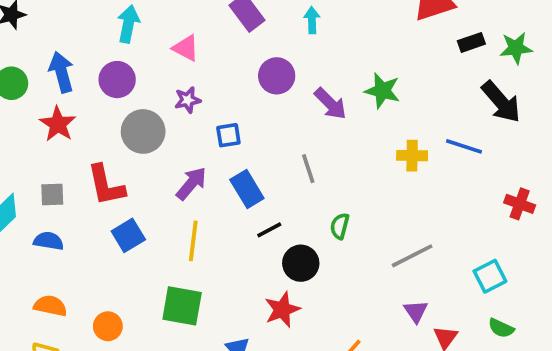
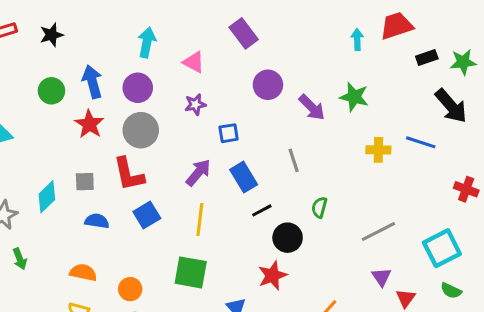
cyan arrow: (312, 20) -> (357, 39), moved
gray circle: (143, 131) -> (141, 130), moved
blue semicircle: (48, 241) -> (97, 221), moved
cyan square: (490, 276) -> (442, 248), size x1.4

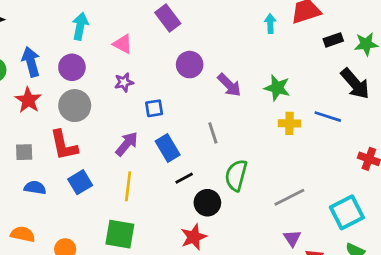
green star: (354, 97) -> (277, 88), moved
green semicircle: (319, 207) -> (236, 175), size x1.6

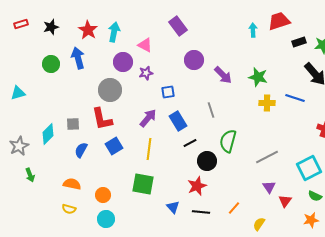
purple circle: (72, 67) -> (123, 62), moved
red star: (28, 100) -> (88, 30), moved
blue semicircle: (35, 188) -> (81, 150), turned -70

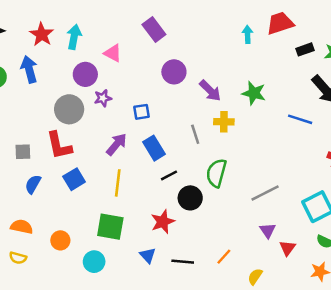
purple star: (146, 73) -> (103, 98), moved
yellow cross: (267, 103) -> (224, 122), moved
red star: (197, 186) -> (163, 222), moved
cyan circle: (106, 219) -> (94, 262), moved

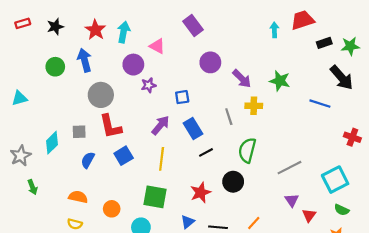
gray circle: (69, 109) -> (101, 95), moved
black circle: (190, 198) -> (233, 182), moved
blue triangle: (148, 255) -> (188, 222), turned 32

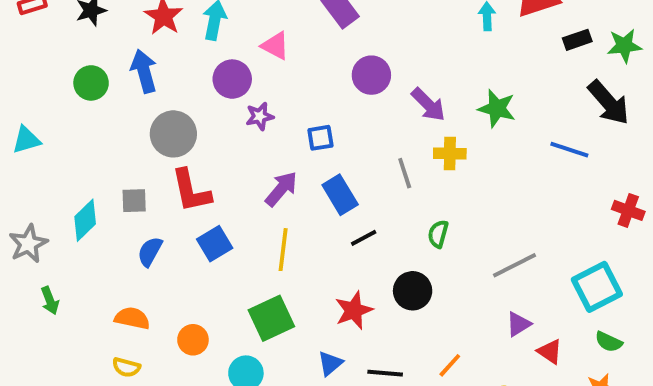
green semicircle: (247, 150) -> (438, 234), size x0.6
green square: (155, 197) -> (271, 318), turned -35
purple triangle: (292, 200) -> (518, 324), turned 32
red triangle: (309, 215) -> (550, 352), turned -32

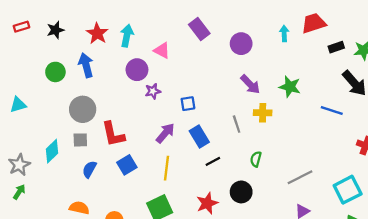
purple circle: (371, 75) -> (241, 44), moved
gray circle: (173, 134) -> (83, 109), moved
green arrow: (50, 301) -> (19, 192), moved, turned -126

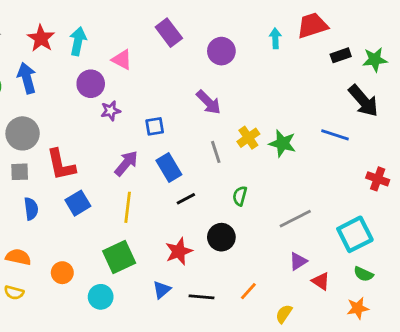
purple arrow: (250, 84) -> (209, 102), moved
green star: (290, 87) -> (282, 143), moved
yellow cross: (263, 113) -> (248, 138), turned -36
blue semicircle: (89, 169) -> (31, 209), turned 144

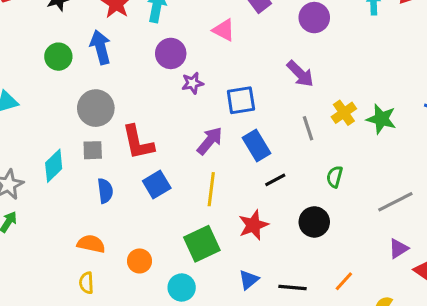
pink triangle: (122, 60) -> (224, 30), moved
blue square: (155, 126) -> (241, 100), size x1.4
red star: (179, 251) -> (253, 225), moved
yellow semicircle: (14, 293) -> (86, 283), turned 72

